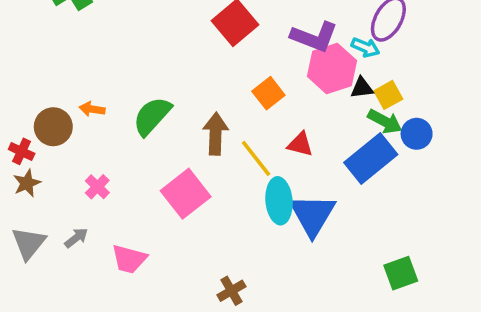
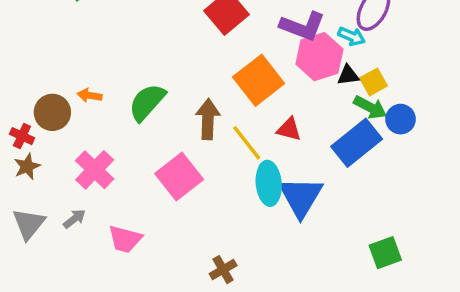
orange square: (268, 93) -> (259, 80), size x1.6
pink cross: (97, 187) -> (95, 170), size x1.6

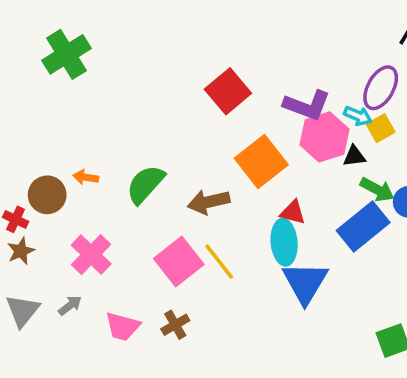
yellow square: (373, 82) -> (381, 128), moved
brown arrow: (208, 119) -> (209, 202), turned -105
yellow line: (247, 143) -> (219, 262), moved
cyan ellipse: (269, 183) -> (284, 242), moved
brown cross: (223, 270) -> (175, 325), moved

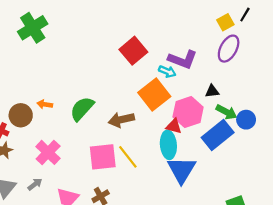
cyan arrow: (358, 116) -> (167, 72), moved
yellow square: (381, 128) -> (225, 22), moved
pink hexagon: (324, 137) -> (188, 112), moved
pink square: (179, 262) -> (103, 157), turned 32

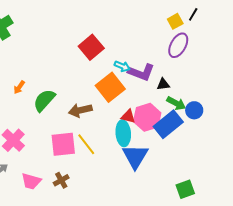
purple L-shape: (183, 59) -> (141, 72), moved
orange arrow: (45, 104) -> (19, 87), moved, turned -64
pink hexagon: (188, 112) -> (147, 117), moved

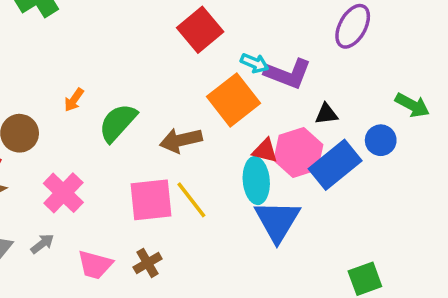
black triangle: (163, 84) -> (326, 114), moved
green arrow: (176, 103) -> (412, 105), moved

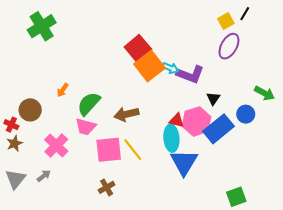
orange square: (233, 100) -> (149, 66), moved
black triangle: (326, 114) -> (213, 98), turned -48
pink trapezoid: (95, 265) -> (86, 127), moved

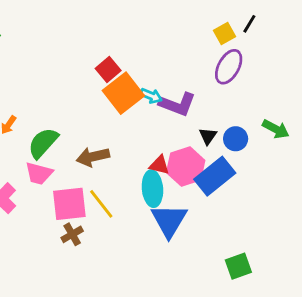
red square: (138, 48) -> (108, 70), size x0.7
blue circle: (246, 114) -> (236, 139), moved
brown cross: (107, 187) -> (72, 234), moved

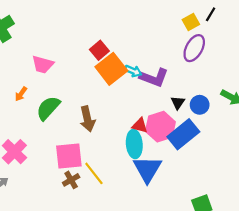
brown arrow: (93, 157) -> (87, 119), turned -90
pink trapezoid: (39, 173) -> (43, 64), moved
yellow line: (101, 204) -> (94, 173), moved

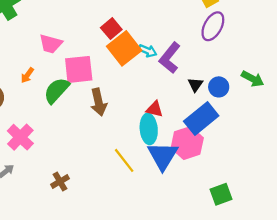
purple L-shape: (154, 78) -> (170, 58), turned 108
pink hexagon: (160, 127) -> (187, 143), moved
pink square: (69, 156) -> (79, 69), moved
yellow line: (94, 173) -> (124, 160), moved
brown cross: (71, 180) -> (60, 181), moved

